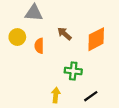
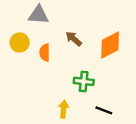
black line: (91, 96) -> (104, 110), turned 56

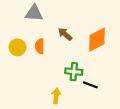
yellow circle: (20, 43) -> (18, 47), moved
black line: (104, 110) -> (90, 85), moved

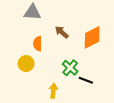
yellow circle: (18, 47) -> (26, 64), moved
green cross: (74, 72) -> (70, 68), turned 35

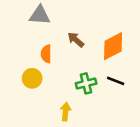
green cross: (70, 68) -> (86, 83), turned 35
black line: (86, 80) -> (116, 81), moved

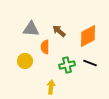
gray triangle: (40, 15) -> (31, 29), moved
orange semicircle: (46, 54) -> (45, 47), moved

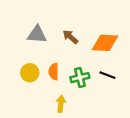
orange diamond: (88, 36) -> (105, 43), turned 30
orange semicircle: (45, 47) -> (54, 72), moved

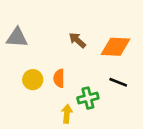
gray triangle: (37, 35) -> (17, 38), moved
green cross: (80, 78) -> (88, 98), moved

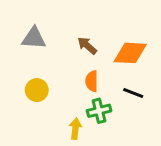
gray triangle: (17, 38) -> (34, 38), moved
orange semicircle: (59, 78) -> (92, 81), moved

